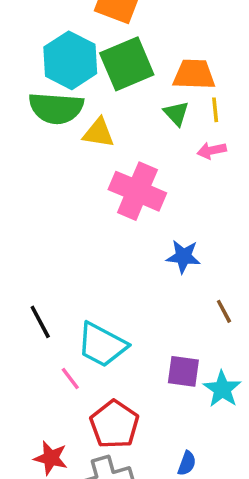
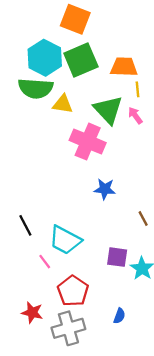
green triangle: (176, 113) -> (108, 110), moved, size x1.8
pink arrow: (212, 150) -> (135, 115), turned 66
blue star: (183, 257) -> (105, 189), moved

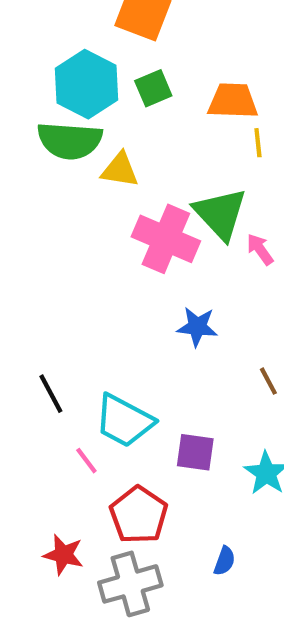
green square: (81, 60) -> (153, 88), size x0.6
green triangle: (108, 110) -> (220, 214), moved
pink arrow: (135, 115) -> (260, 249), moved
purple square: (117, 257) -> (195, 452), moved

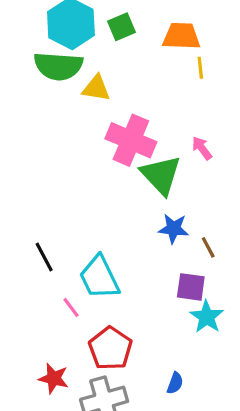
green triangle: (220, 214) -> (161, 175), moved
blue star: (197, 327) -> (173, 229), moved
cyan trapezoid: (124, 421) -> (99, 277), turned 36
purple square: (195, 452) -> (191, 287), moved

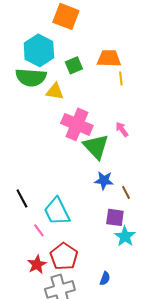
green square: (121, 27) -> (74, 65), moved
red star: (54, 378) -> (37, 264), moved, turned 30

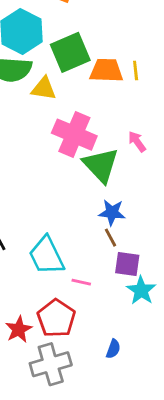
orange trapezoid: (109, 58) -> (106, 70), moved
green square: (74, 65) -> (70, 52), size x1.6
brown line: (126, 192) -> (111, 238), moved
pink line: (39, 230) -> (81, 282), moved, turned -40

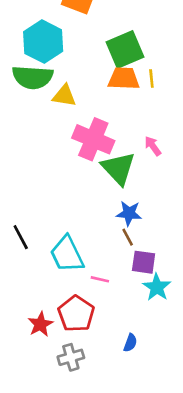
green square: (70, 52) -> (125, 49), moved
gray cross: (51, 364) -> (71, 357), size x0.7

